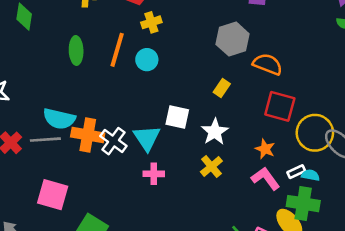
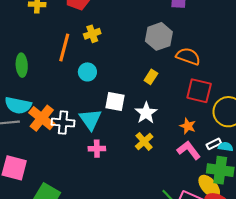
yellow cross: (151, 22) -> (92, 34), moved
green ellipse: (76, 50) -> (22, 65), moved
cyan circle: (147, 60) -> (87, 72), moved
orange cross: (88, 135) -> (42, 118), turned 30
white cross: (113, 141) -> (63, 123), turned -30

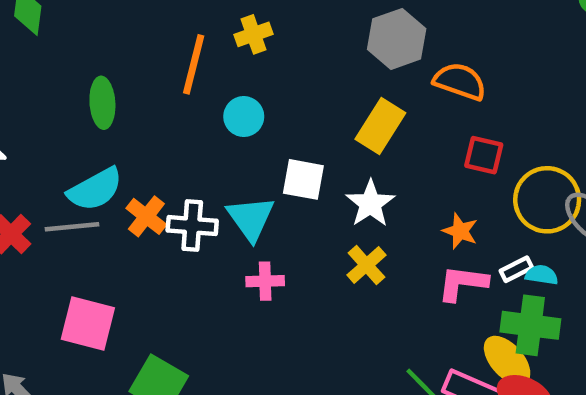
yellow rectangle: (151, 77) -> (380, 126), size x1.6
red square: (199, 91) -> (484, 155), size x0.7
cyan semicircle: (18, 105) -> (95, 189), turned -40
orange cross: (42, 118) -> (146, 216), size x0.7
pink L-shape: (189, 150) -> (463, 283), turned -45

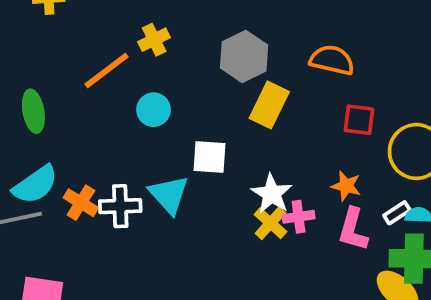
gray hexagon: (397, 39) -> (244, 56), moved
orange line: (194, 64) -> (107, 70), turned 45
white star: (370, 204) -> (272, 194), moved
pink cross: (265, 281) -> (299, 217), moved
pink L-shape: (463, 283) -> (353, 229), turned -75

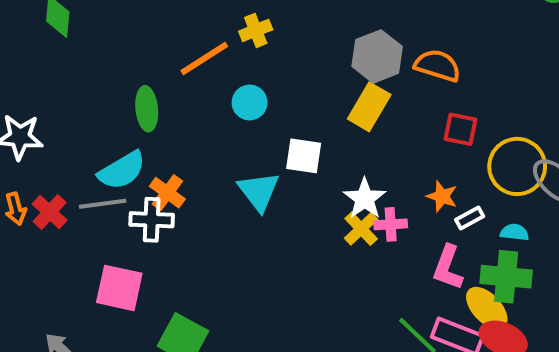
gray hexagon: (244, 56) -> (377, 56), moved
green ellipse: (33, 111) -> (147, 109), moved
white cross: (120, 206) -> (152, 220), moved
white rectangle: (397, 213) -> (470, 218), moved
pink L-shape: (353, 229) -> (448, 267), moved

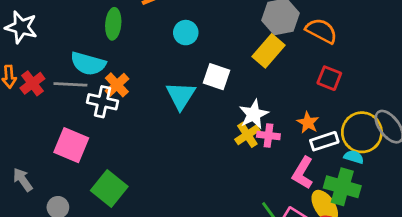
yellow circle: (517, 166) -> (362, 132), moved
cyan semicircle: (122, 170) -> (88, 64), turned 36
white rectangle: (470, 218) -> (324, 141), size x1.4

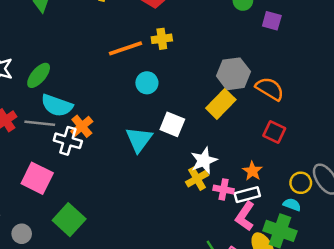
green ellipse: (113, 24) -> (39, 75), moved, turned 32
yellow circle: (362, 132) -> (301, 183), size x0.6
pink cross: (268, 136) -> (224, 189), moved
white rectangle: (324, 141) -> (247, 195), moved

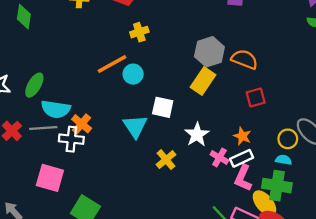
orange line: (125, 48) -> (112, 64), moved
red square: (274, 132) -> (256, 98), turned -30
yellow cross: (197, 179) -> (166, 160), moved
pink cross: (224, 189) -> (219, 157), turned 30

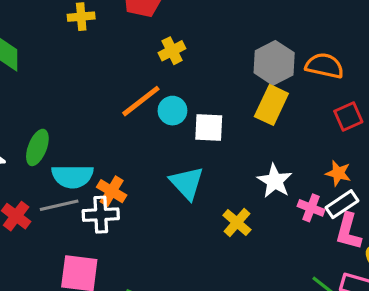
white square: (163, 107) -> (209, 128), moved

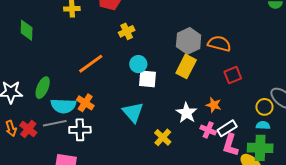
orange line: (141, 101) -> (91, 64), moved
cyan circle: (172, 111) -> (138, 64), moved
orange star: (338, 173) -> (214, 105), moved
orange cross: (112, 191) -> (85, 103), moved

